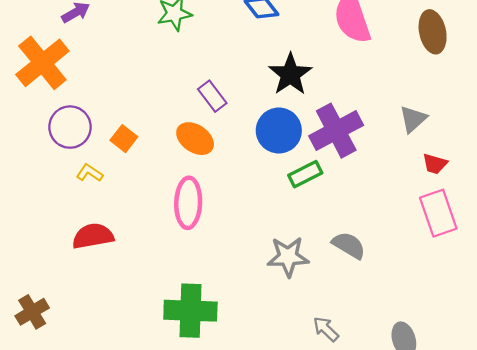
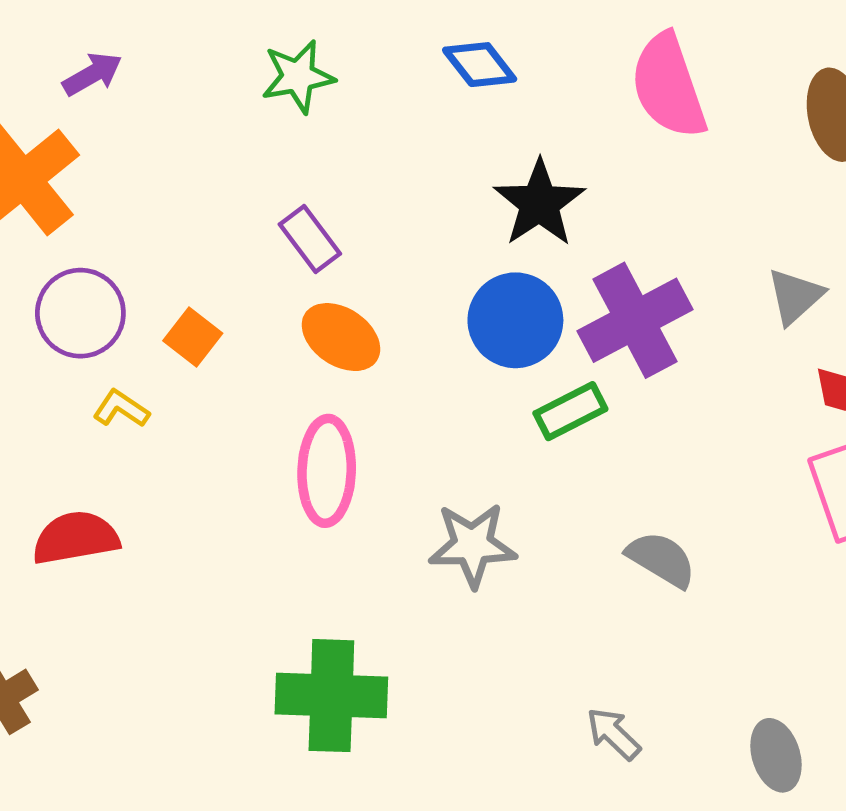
purple rectangle: (212, 96) -> (310, 239), moved
red semicircle: (93, 236) -> (76, 538), moved
gray star: (288, 257) -> (472, 545), moved

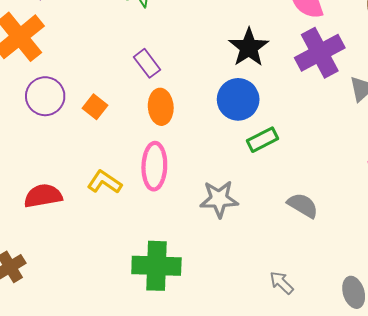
purple cross: (635, 320) -> (320, 53), moved
orange ellipse: (341, 337) -> (161, 107), turned 52
yellow L-shape: (121, 409) -> (105, 182), moved, size x1.4

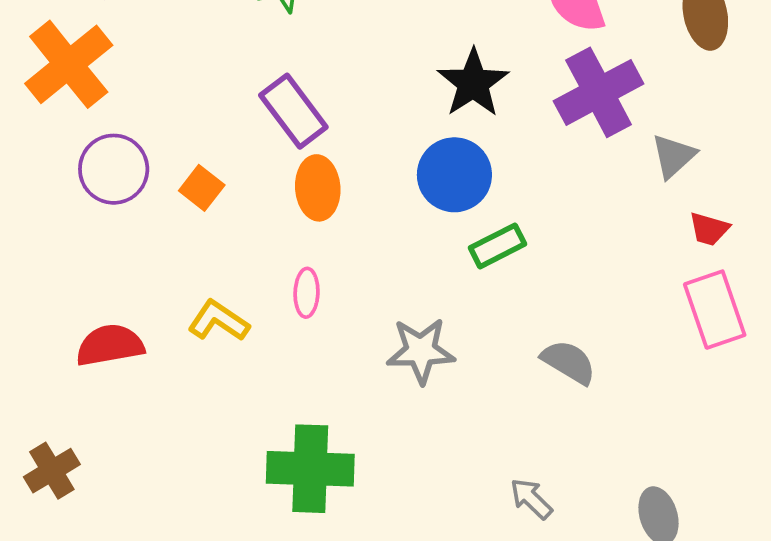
purple rectangle: (147, 63) -> (293, 111), size x1.4
pink ellipse: (154, 166) -> (307, 293), size x0.6

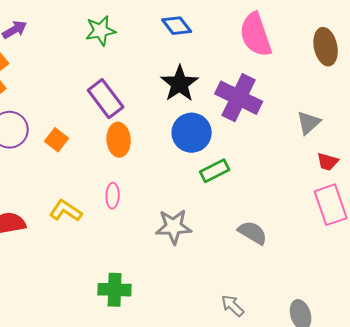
black star: (473, 83) -> (180, 84), moved
purple cross: (599, 92) -> (239, 98), moved, turned -36
green cross: (310, 469) -> (115, 290), size x0.7

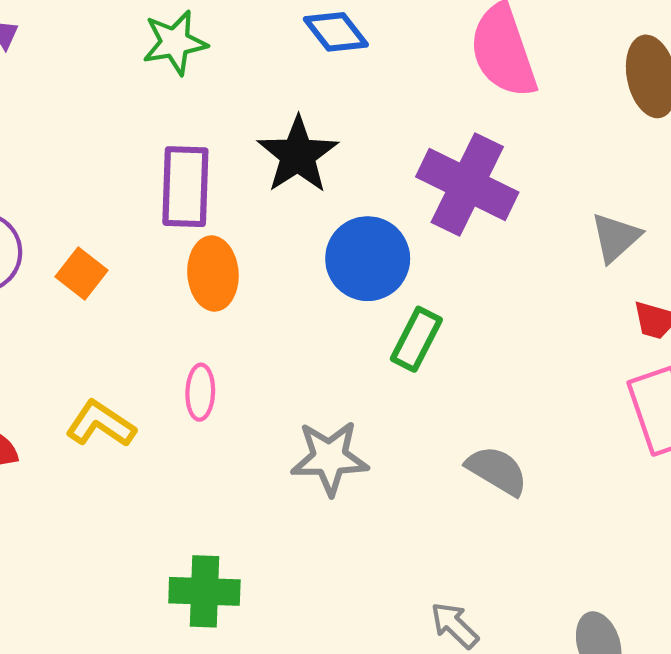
black star: (180, 84) -> (298, 155), moved
purple rectangle: (106, 99) -> (185, 187), turned 39
green rectangle: (215, 171) -> (416, 339), turned -36

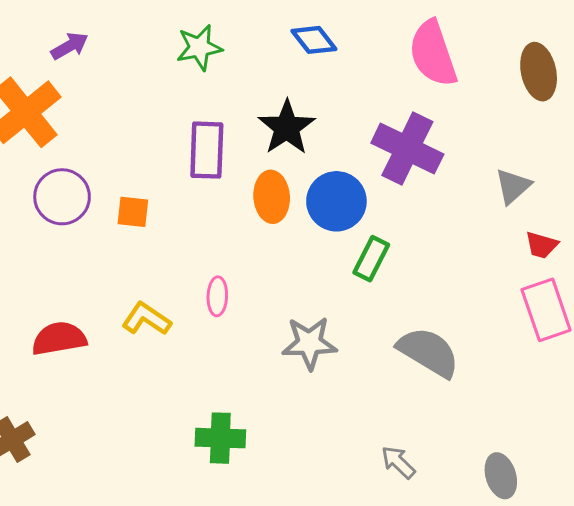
orange square: (82, 273) -> (133, 212), turned -32
orange ellipse: (213, 273) -> (272, 197), moved
gray semicircle: (497, 471) -> (428, 352), size x1.4

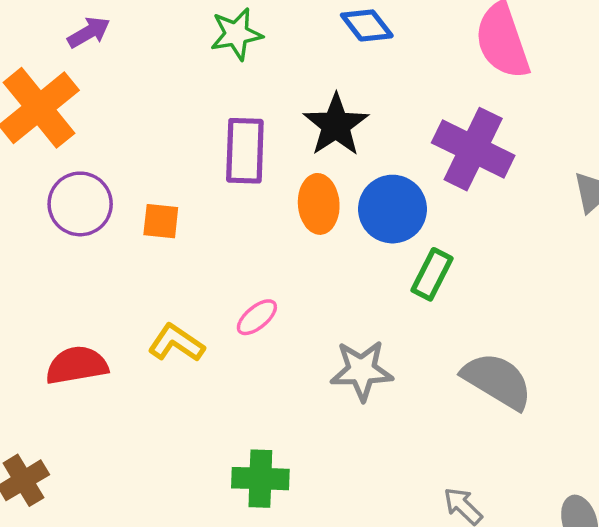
pink ellipse: (217, 296) -> (257, 317), turned 48

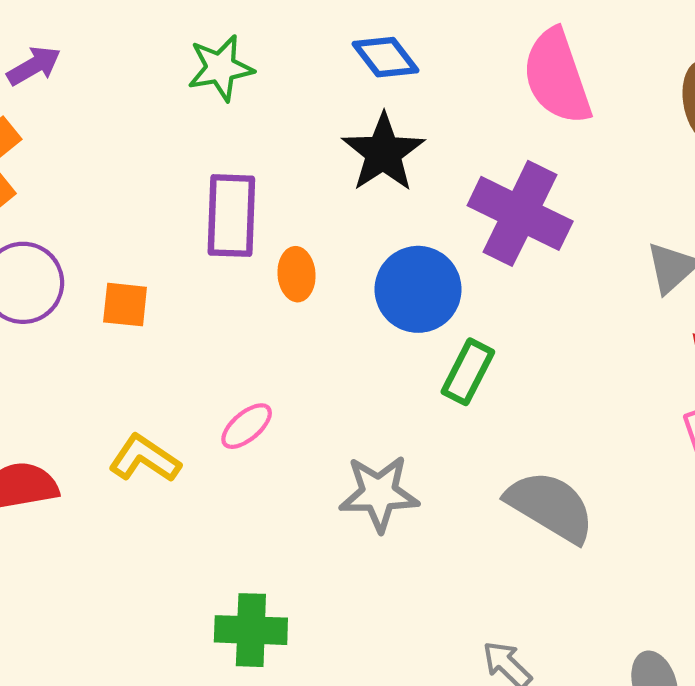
black star: (336, 125) -> (383, 153), moved
orange ellipse: (319, 204) -> (296, 274), moved, size x0.7

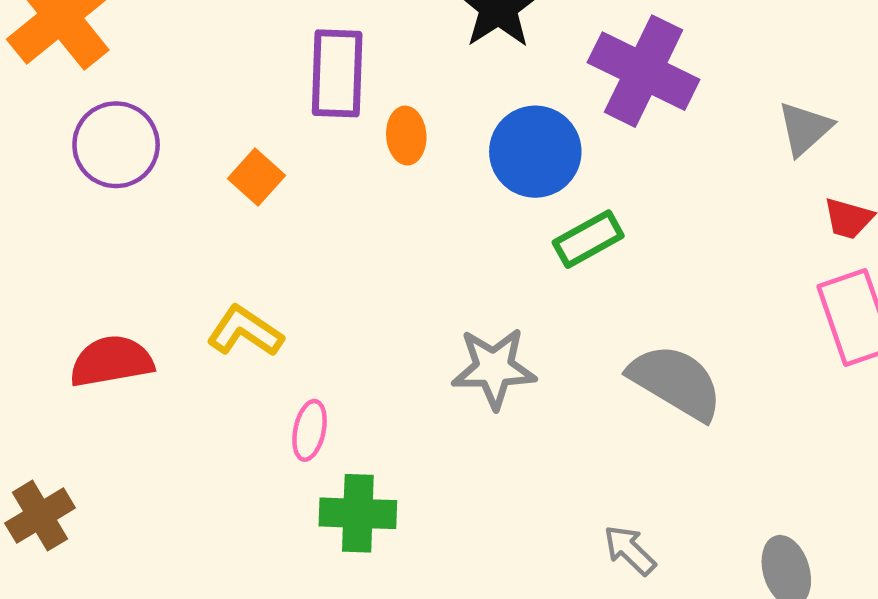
orange square: (125, 305) -> (257, 177), moved, turned 36
green rectangle: (468, 372) -> (588, 239), turned 34
pink ellipse: (247, 426) -> (310, 430), moved, turned -38

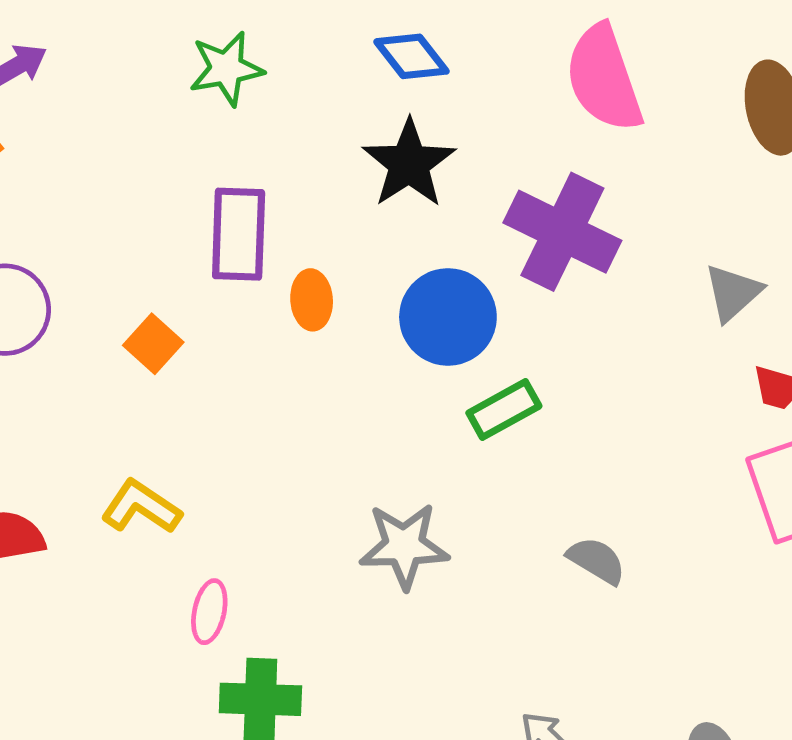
gray semicircle: (676, 382) -> (596, 560), size x0.6

